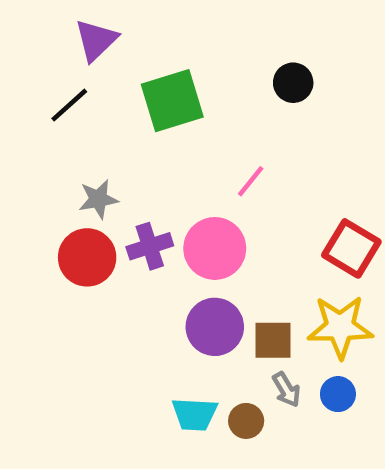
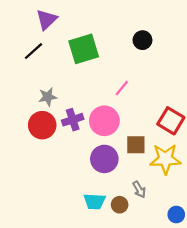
brown square: (273, 340) -> (136, 145), moved
blue circle: (338, 394) -> (176, 215), moved

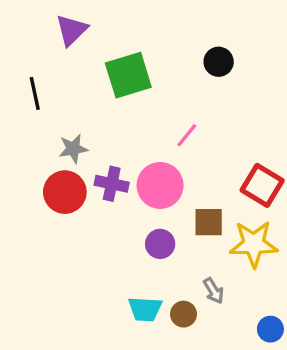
black line: (33, 51) -> (35, 93), moved, turned -60
purple cross: (73, 120) -> (112, 184), turned 30
purple circle: (104, 159) -> (160, 244), size x0.7

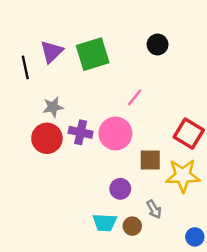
purple triangle: (72, 30) -> (52, 52), moved
purple circle: (160, 244) -> (120, 189), moved

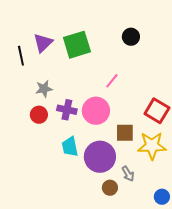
red circle: (47, 138) -> (39, 115), size x0.7
purple circle: (120, 189) -> (100, 157), size x1.8
cyan trapezoid: (105, 222) -> (70, 147), moved, turned 75

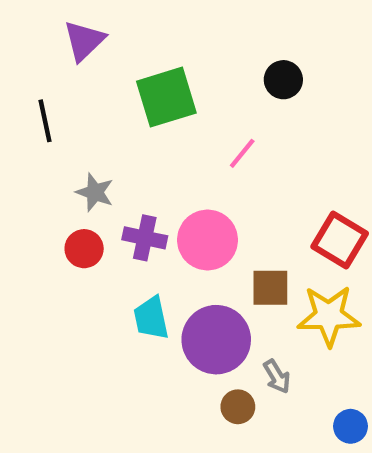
purple triangle: (43, 43) -> (84, 41), moved
pink line: (112, 81) -> (242, 153), moved
gray star: (44, 89) -> (95, 192), turned 30

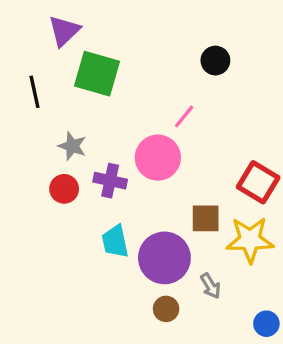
green square: (166, 97) -> (97, 74), moved, turned 33
pink circle: (208, 240) -> (158, 158), moved
brown circle: (238, 407) -> (166, 309), moved

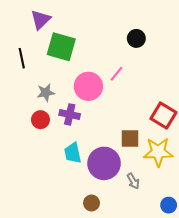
gray star: (72, 146) -> (46, 93), turned -30
pink circle: (158, 158) -> (88, 86), moved
brown circle: (166, 309) -> (92, 203), moved

